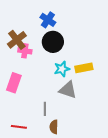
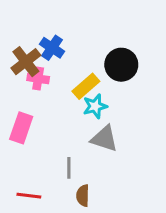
blue cross: (48, 20) -> (52, 48), moved
black circle: (53, 42) -> (121, 65), moved
yellow rectangle: (84, 68) -> (86, 86), moved, turned -30

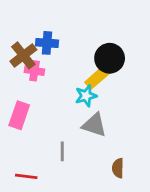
blue cross: (52, 48) -> (47, 43), turned -30
yellow rectangle: (86, 86) -> (97, 78), moved
brown semicircle: (83, 196) -> (118, 168), moved

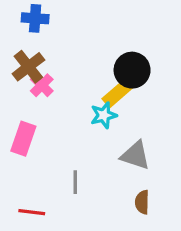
blue cross: (47, 43) -> (35, 18), moved
pink cross: (34, 71) -> (42, 85), turned 36
gray triangle: (94, 125) -> (135, 155), moved

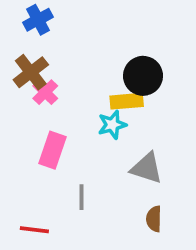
blue cross: (35, 18) -> (38, 20), turned -32
yellow rectangle: (117, 94) -> (127, 101), turned 36
pink rectangle: (23, 139) -> (52, 150), moved

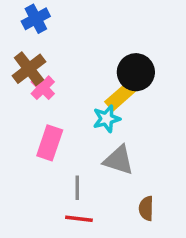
yellow rectangle: (127, 101) -> (120, 96), turned -36
gray triangle: (147, 168) -> (119, 160), moved
red line: (34, 230) -> (79, 219), moved

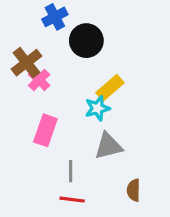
blue cross: (36, 19) -> (55, 17), moved
black circle: (136, 72) -> (86, 41), moved
gray triangle: (119, 160) -> (108, 146), turned -32

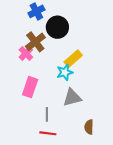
brown cross: (27, 63) -> (35, 42), moved

